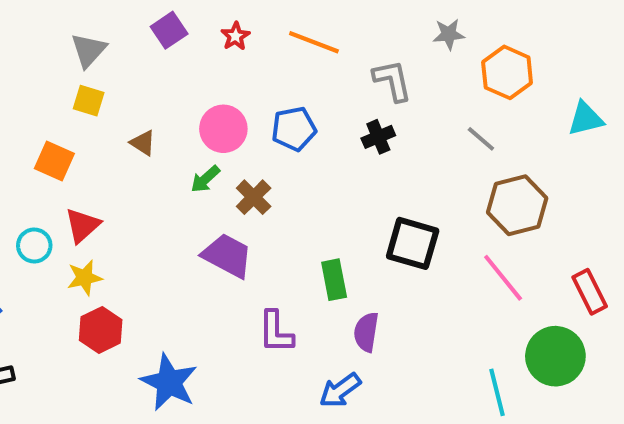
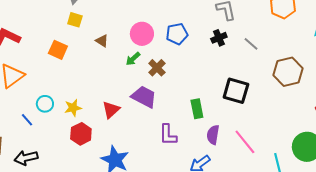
gray line: (481, 139) -> (251, 44), moved
red triangle: (83, 225) -> (111, 110), moved
cyan circle: (34, 245) -> (45, 104), moved
pink line: (503, 278) -> (245, 142), moved

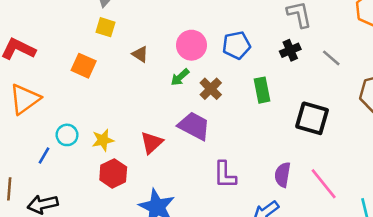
green rectangle: (197, 109) -> (262, 90), moved
blue line: (27, 120) -> (44, 156), turned 72

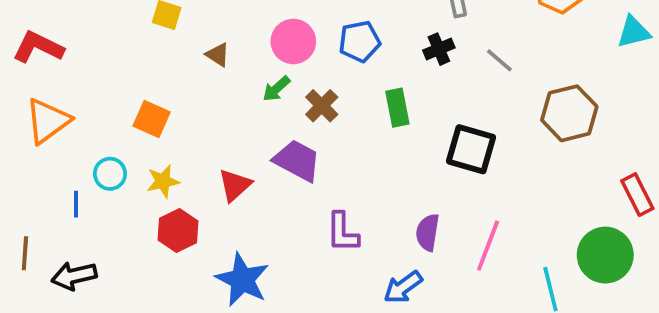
orange square: (84, 66) -> (152, 119), moved
blue line: (44, 156) -> (76, 204), turned -30
pink line: (324, 184) -> (488, 246), turned 60

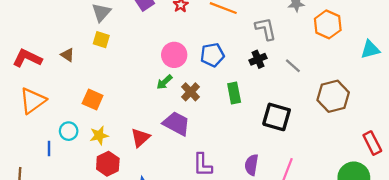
brown triangle: (218, 55) -> (68, 55), moved

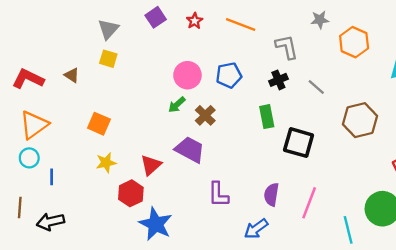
green rectangle: (234, 93) -> (267, 117), moved
cyan circle: (69, 131) -> (29, 158), moved
red hexagon: (108, 164) -> (131, 193), moved

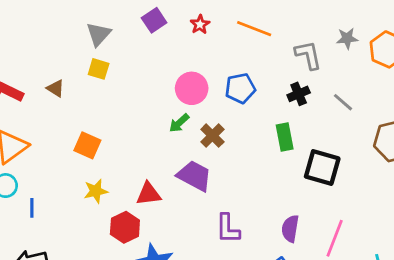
gray star: (320, 20) -> (347, 38), moved
red triangle: (151, 165) -> (149, 194), turned 35

